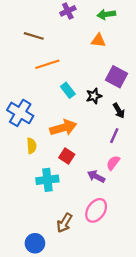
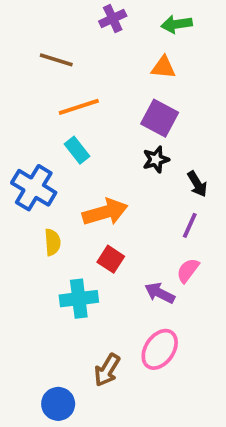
purple square: (117, 77) -> (160, 118), moved
cyan rectangle: (68, 90) -> (77, 150), moved

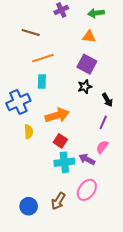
cyan rectangle: (77, 150) -> (42, 82), turned 40
blue cross: (34, 188) -> (18, 102), turned 35
cyan cross: (79, 299) -> (64, 162), moved
blue circle: (58, 404) -> (29, 206), moved

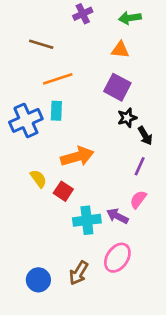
black star: (85, 87) -> (127, 118), moved
blue cross: (18, 102) -> (26, 120), moved
yellow semicircle: (29, 132) -> (38, 179), turned -32
red square: (60, 141) -> (63, 191), moved

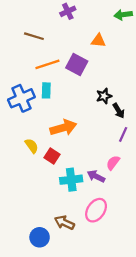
green arrow: (130, 18) -> (123, 15), moved
purple square: (117, 87) -> (77, 64), moved
purple line: (140, 166) -> (123, 134), moved
brown arrow: (79, 273) -> (64, 223), turned 84
blue circle: (38, 280) -> (40, 237), moved

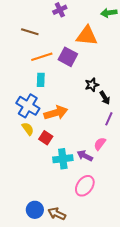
orange triangle: (98, 41) -> (87, 36), size x1.6
blue cross: (21, 98) -> (28, 106), moved, turned -35
brown arrow: (64, 223) -> (57, 214), moved

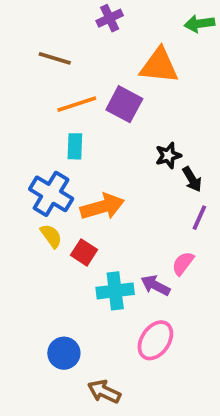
blue circle: (35, 210) -> (64, 353), moved

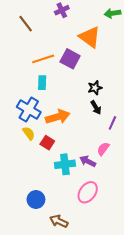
brown line: (55, 58) -> (26, 24), moved, turned 36
orange triangle: (159, 66) -> (90, 37), turned 30
black arrow: (192, 179) -> (96, 107), moved

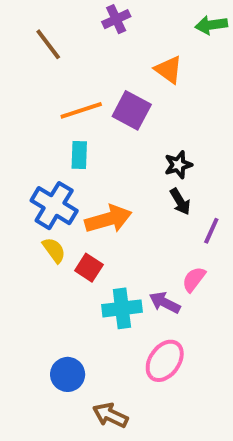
orange triangle: (90, 37) -> (169, 70), size x0.7

